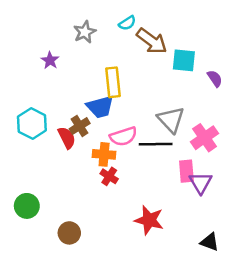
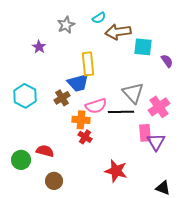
brown arrow: (152, 41) -> (118, 32), turned 135
red semicircle: (67, 138) -> (45, 151), moved, turned -48

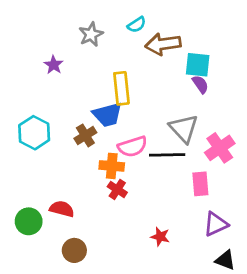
purple semicircle: (167, 61) -> (200, 84), moved
purple triangle: (156, 142) -> (216, 224), moved, turned 36
red star: (116, 171) -> (160, 237), size x0.6

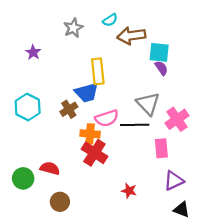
purple star: (54, 65) -> (33, 52), moved
red cross: (117, 189) -> (94, 153), size x1.6

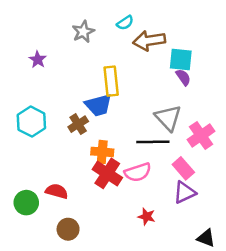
pink semicircle: (107, 118) -> (138, 172), moved
pink rectangle: (161, 148) -> (183, 168), turned -36
purple triangle: (174, 181) -> (185, 192), moved

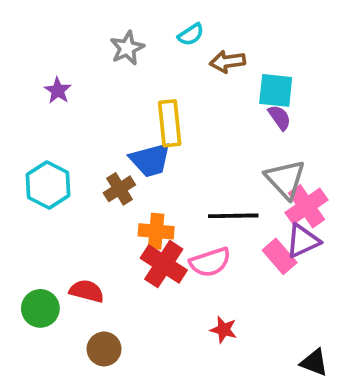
brown arrow: (149, 41) -> (227, 62), size x0.7
gray triangle: (168, 118) -> (285, 179), moved
purple triangle: (185, 192) -> (303, 241), moved

